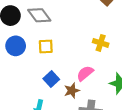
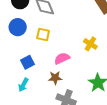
pink semicircle: (85, 73) -> (62, 58), moved
blue square: (51, 79) -> (27, 62), moved

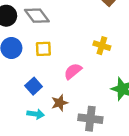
brown star: (55, 78) -> (60, 103), moved
cyan arrow: (23, 85) -> (36, 114), turned -96

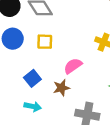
brown star: (60, 103) -> (61, 88), moved

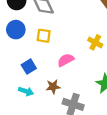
brown star: (61, 88) -> (53, 87), moved

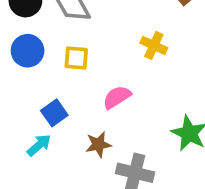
yellow cross: (95, 42) -> (154, 45), moved
cyan arrow: (26, 91) -> (39, 145), moved, turned -56

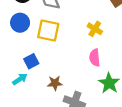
yellow square: (76, 58) -> (48, 31), size x1.5
pink semicircle: (117, 97) -> (95, 58), moved, turned -70

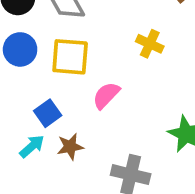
pink semicircle: (95, 58) -> (106, 95), moved, turned 56
brown star: (55, 83) -> (70, 147), moved

